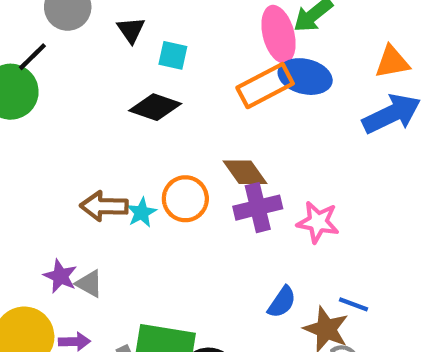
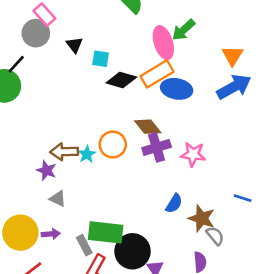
orange triangle: (392, 62) -> (233, 56), turned -45
blue ellipse: (305, 77) -> (177, 89), moved
black diamond: (155, 107) -> (121, 80), moved
purple star: (60, 276) -> (46, 170), moved
blue line: (353, 304) -> (243, 198), moved

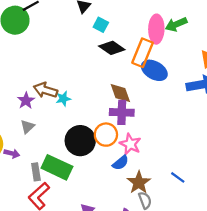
orange rectangle: (157, 74) -> (142, 53), turned -56
orange circle: (113, 145) -> (106, 135), moved
pink star: (193, 154) -> (130, 144), moved
gray triangle: (58, 199) -> (27, 127), turned 32
black circle: (133, 251) -> (80, 141), moved

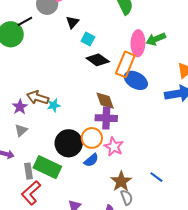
blue semicircle: (121, 163) -> (91, 160), moved

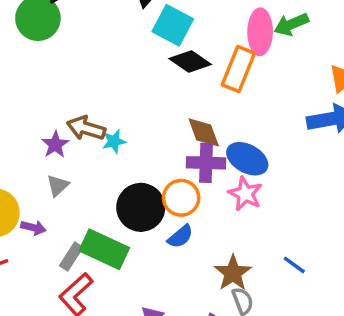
cyan square: (88, 39) -> (173, 25), size x1.6
blue ellipse: (136, 80) -> (247, 159), moved
pink star: (114, 147) -> (245, 194), moved
gray rectangle: (29, 171) -> (71, 257), turned 42

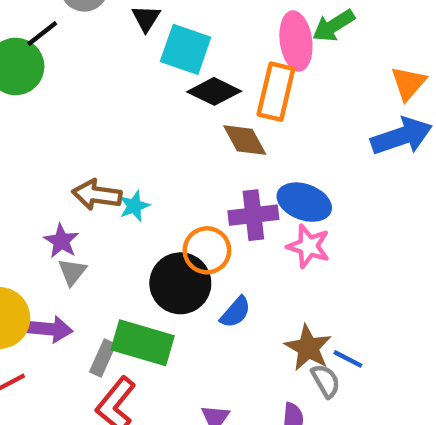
brown diamond: (204, 132) -> (245, 140), moved
purple star: (55, 145) -> (61, 241), moved
orange circle: (181, 198) -> (207, 250), moved
purple arrow: (33, 228) -> (50, 329), size x1.4
blue line: (294, 265) -> (348, 359), moved

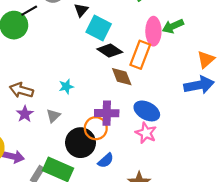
brown arrow: (97, 195) -> (21, 90), moved
cyan star: (134, 206) -> (66, 87), moved
purple cross: (253, 215) -> (107, 113), moved
gray triangle: (72, 272) -> (53, 116), moved

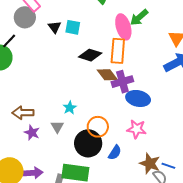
cyan square: (99, 28) -> (73, 27), moved, size x0.7
cyan star: (66, 87) -> (70, 108), moved
purple cross: (107, 113) -> (122, 82), moved
pink star: (146, 133) -> (137, 129), moved

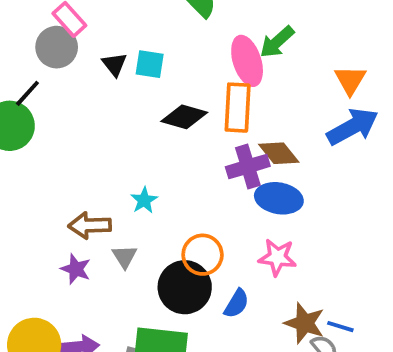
brown diamond: (107, 75) -> (279, 153), moved
cyan star: (70, 108) -> (144, 200), moved
brown arrow: (23, 113) -> (90, 225), moved

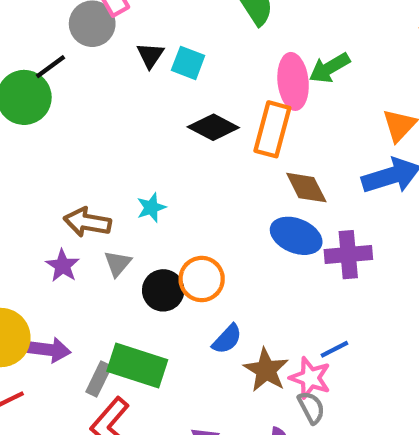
purple cross: (248, 166) -> (348, 255), moved
pink star: (277, 257) -> (310, 378), moved
black circle: (185, 287) -> (163, 290), moved, size x0.7
brown star: (305, 323) -> (266, 370), moved
blue line: (340, 327) -> (334, 349), moved, turned -56

